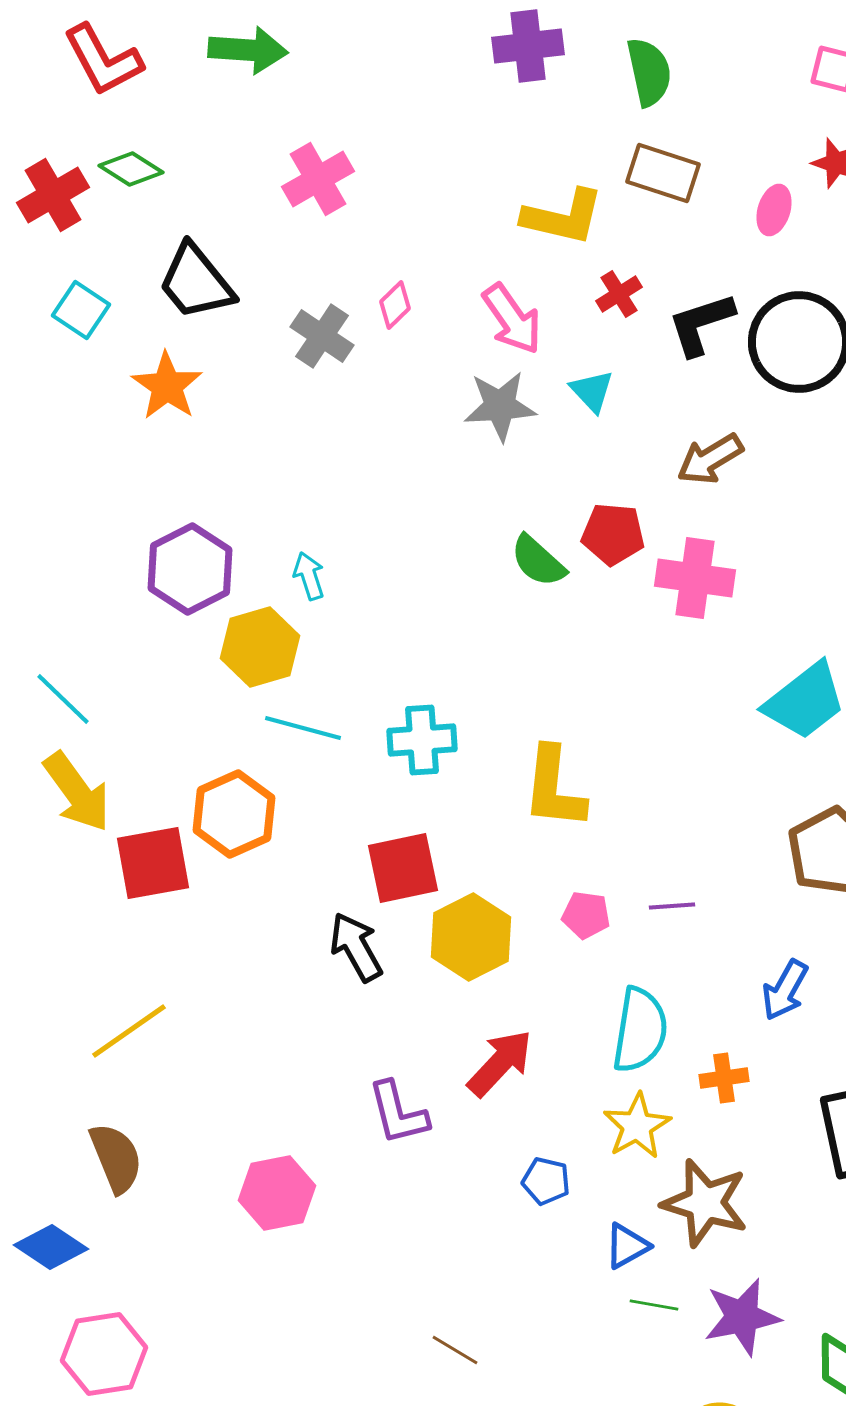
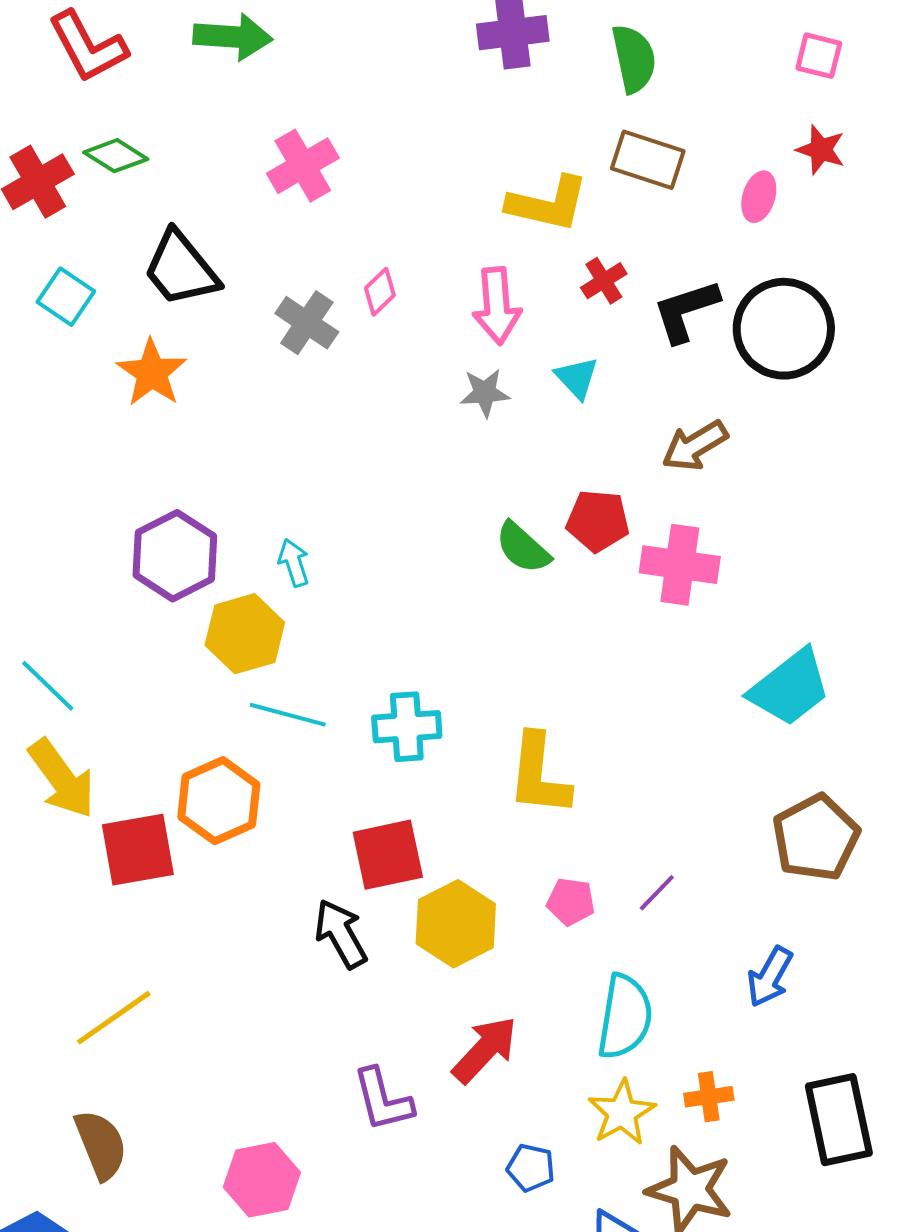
pink arrow: (512, 319) -> (497, 306), turned 30
gray star: (500, 406) -> (485, 393), size x0.7
purple line: (672, 906) -> (657, 893), turned -42
orange cross: (724, 1078) -> (709, 1097), moved

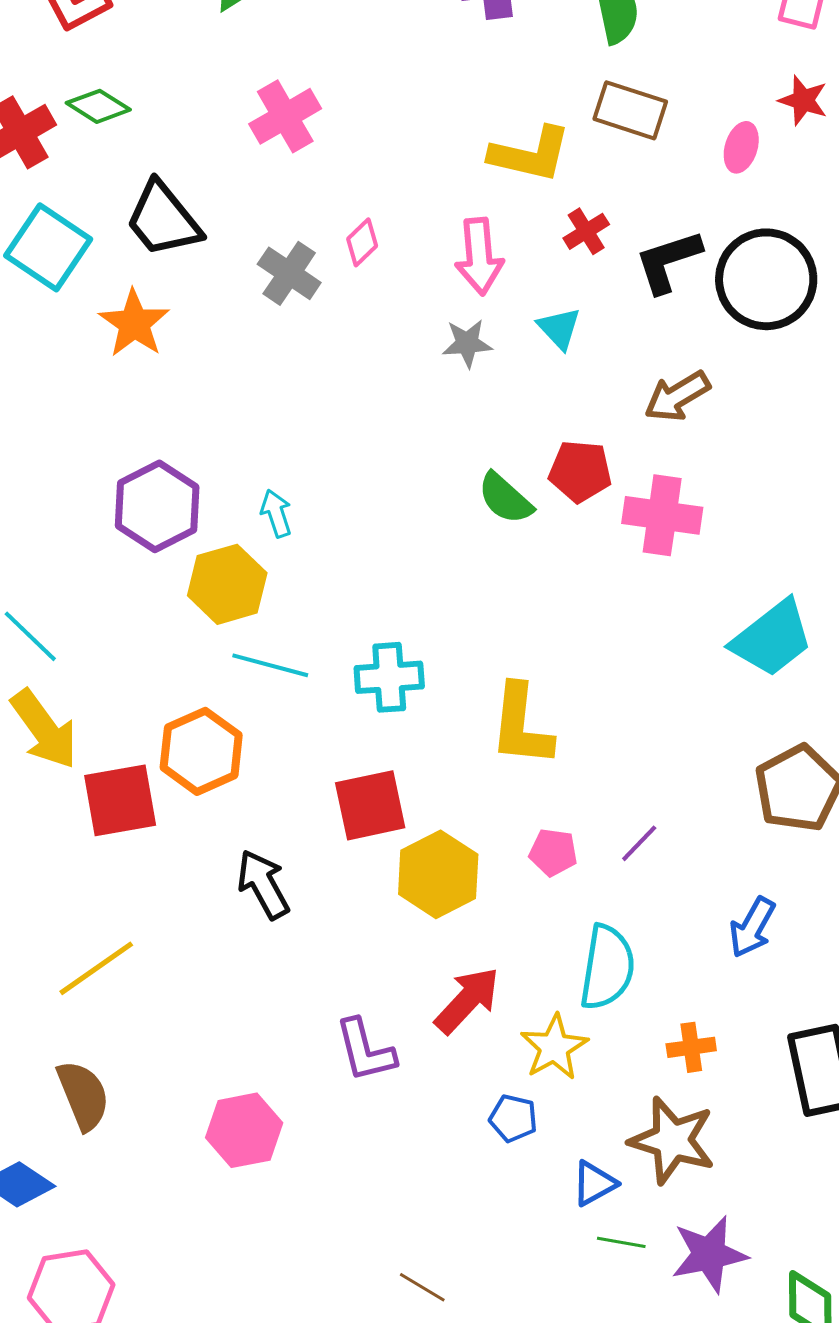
cyan square: (66, 297) -> (48, 247), size x1.5
black arrow: (341, 934) -> (263, 884), moved
yellow star: (622, 1113) -> (554, 1047), moved

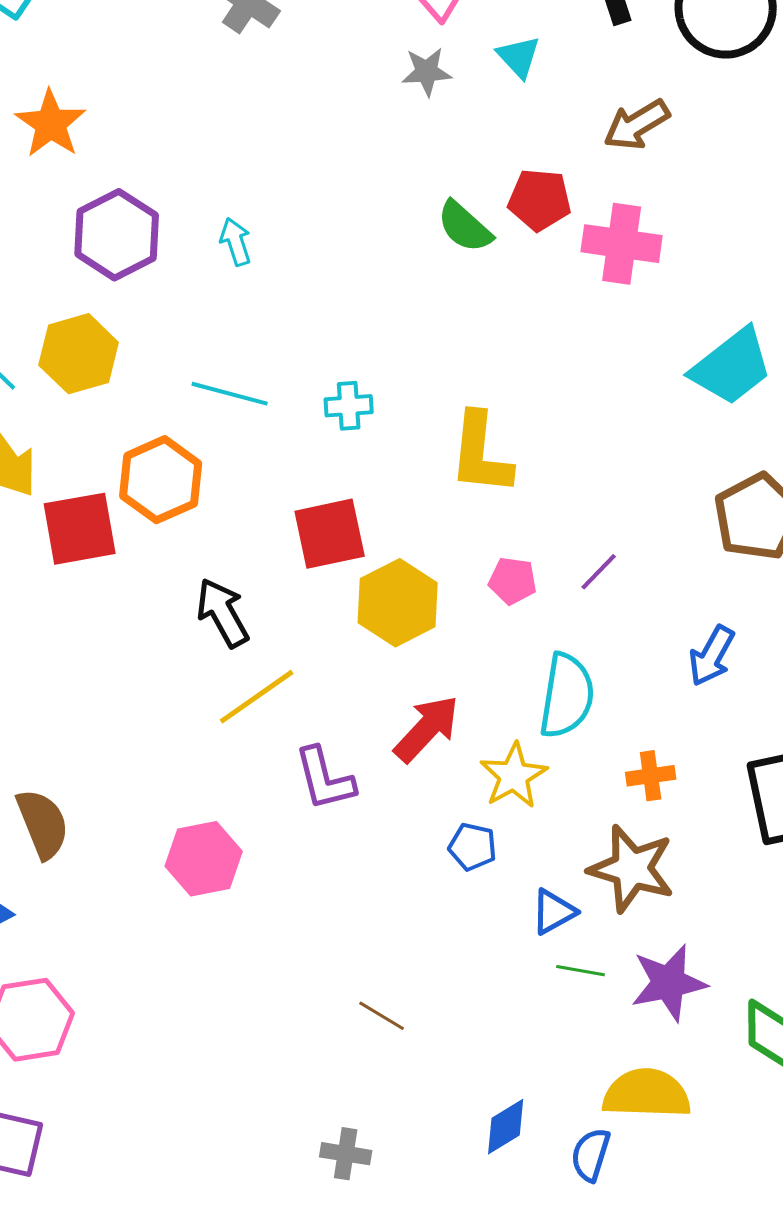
orange star: (134, 323) -> (51, 124), moved
yellow hexagon: (227, 584) -> (79, 354), moved
cyan cross: (389, 677) -> (349, 406), size x0.7
yellow line: (96, 968) -> (257, 697), moved

